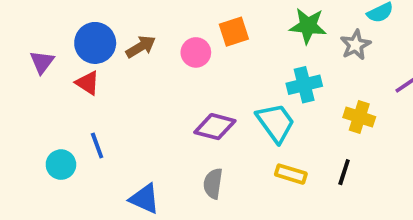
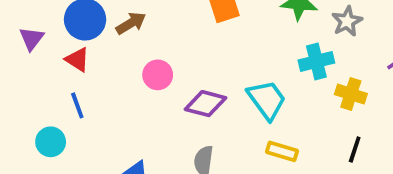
pink circle: (196, 52) -> (158, 75), moved
cyan cross: (304, 85) -> (316, 61), moved
blue line: (97, 146) -> (77, 105), moved
black line: (344, 172) -> (355, 149), moved

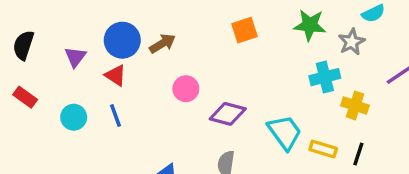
cyan trapezoid: (267, 100) -> (285, 132), moved
cyan circle: (51, 142) -> (74, 117), moved
yellow rectangle: (282, 151) -> (323, 149), moved

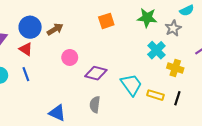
cyan cross: (325, 77) -> (156, 50), turned -30

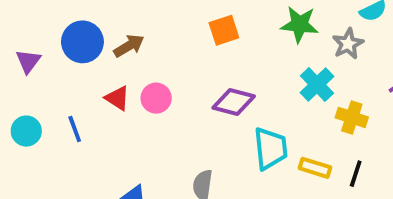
red triangle: (26, 49) -> (117, 98), moved
purple diamond: (96, 73) -> (234, 102), moved
cyan trapezoid: (131, 85) -> (270, 148), turned 30

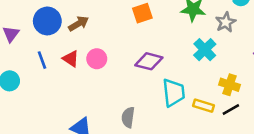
yellow cross: (352, 117) -> (230, 85), moved
blue line: (75, 129) -> (42, 60), moved
black line: (356, 174) -> (231, 110), turned 42

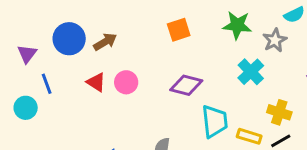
blue line: (42, 60) -> (47, 84), moved

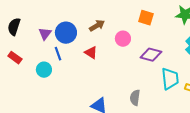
orange square: (179, 30) -> (146, 18), turned 35
blue circle: (69, 39) -> (66, 33), moved
pink circle: (126, 82) -> (123, 39), moved

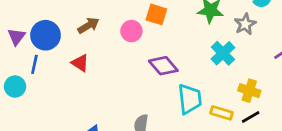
pink circle: (123, 39) -> (131, 31), moved
blue line: (58, 54) -> (34, 64), turned 32
purple diamond: (151, 55) -> (163, 66), turned 35

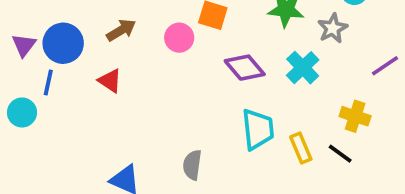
purple diamond: (163, 66) -> (245, 68), moved
yellow cross: (249, 91) -> (355, 116), moved
yellow rectangle: (222, 113) -> (301, 148), turned 50
black line: (251, 117) -> (340, 154), turned 66

